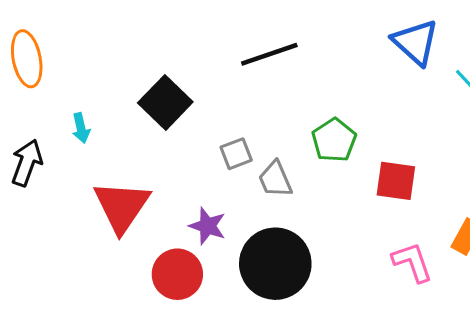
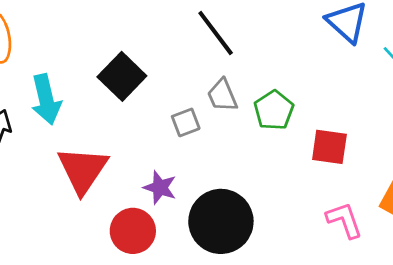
black line: (269, 54) -> (216, 33), turned 72
cyan arrow: (81, 128) -> (46, 99), size x1.8
gray trapezoid: (275, 179) -> (222, 95), moved

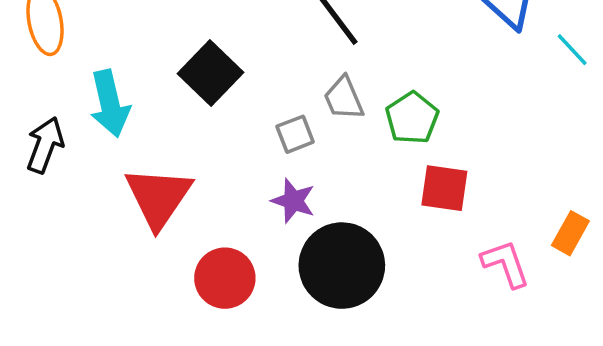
red square: (329, 147) -> (444, 188), moved
purple star: (160, 188) -> (293, 201), moved

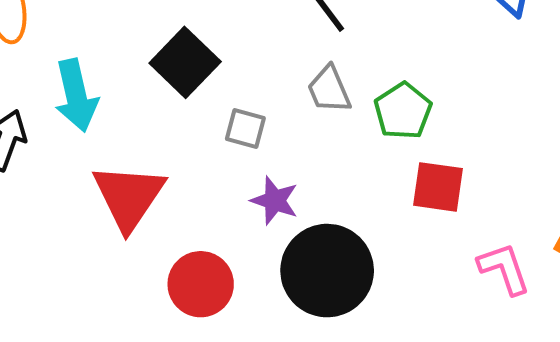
gray square: (295, 134) -> (245, 129), moved, turned 36

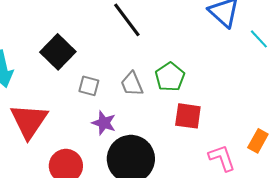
gray trapezoid: (329, 90) -> (132, 84), moved

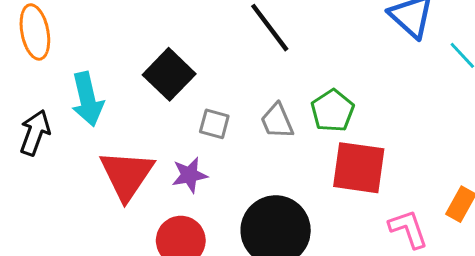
red square: (188, 116) -> (359, 168), size x1.4
purple star: (104, 123) -> (190, 175), moved, turned -30

